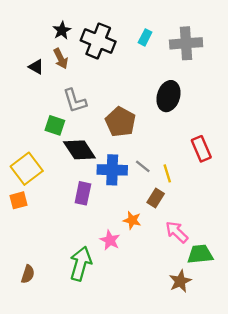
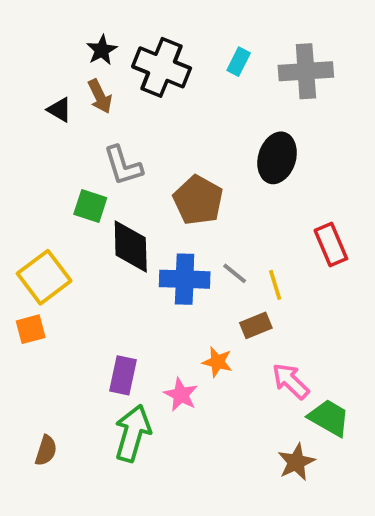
black diamond: (79, 150) -> (131, 246), turned 32
purple rectangle: (83, 193) -> (123, 375), moved
brown rectangle: (156, 198) -> (256, 325), turned 36
green trapezoid: (200, 254) -> (329, 418), turned 36

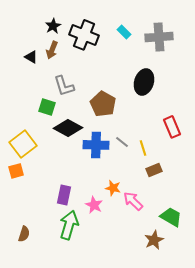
cyan rectangle: (239, 62) -> (124, 32), turned -72
brown arrow: (100, 96) -> (52, 50), turned 48
black diamond: (131, 246) -> (68, 128), turned -60
brown rectangle: (256, 325) -> (154, 170), moved
pink arrow: (291, 381) -> (133, 201), moved

